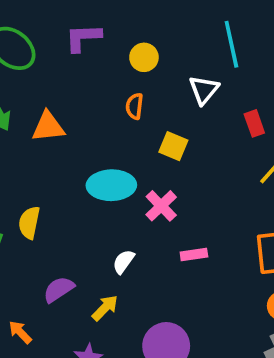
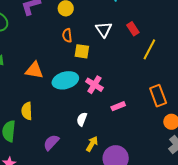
white triangle: (204, 90) -> (104, 29), moved
orange triangle: (48, 127) -> (34, 70), moved, turned 30
yellow square: (173, 146) -> (82, 51), moved
yellow arrow: (105, 308) -> (92, 144), moved

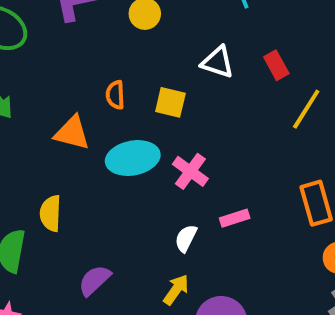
white triangle: (104, 29) -> (217, 62), turned -42
orange semicircle: (67, 35) -> (115, 95), moved
white semicircle: (82, 119) -> (186, 238), moved

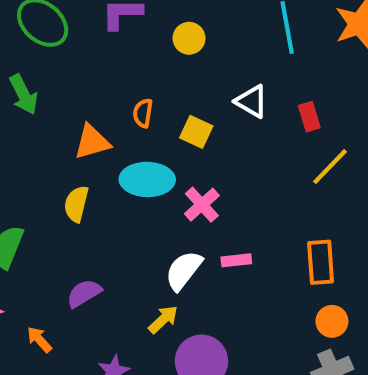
orange triangle: (72, 133) -> (92, 142), turned -42
yellow semicircle: (51, 213) -> (76, 204), moved
white semicircle: (186, 238) -> (184, 270), size x1.5

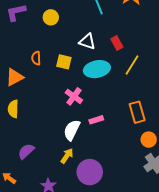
cyan ellipse: (147, 179) -> (97, 69), moved

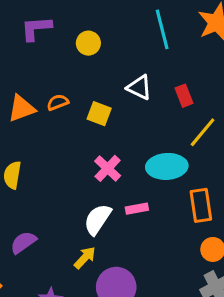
orange semicircle: (36, 58) -> (58, 102), turned 64
cyan ellipse: (97, 69) -> (167, 166), moved
orange triangle: (14, 77) -> (22, 109), moved

